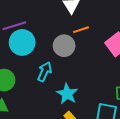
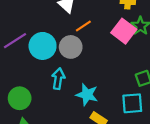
cyan circle: (22, 42) -> (43, 46), moved

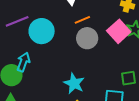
gray circle: (71, 47) -> (87, 38), moved
cyan arrow: (58, 79) -> (23, 62), moved

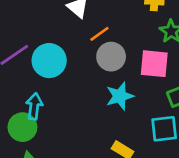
pink square: (119, 31) -> (154, 64), moved, turned -30
cyan star: (74, 83) -> (120, 96), moved, turned -30

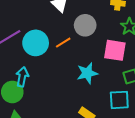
orange line: (99, 34) -> (63, 43), moved
gray circle: (111, 57) -> (85, 25), moved

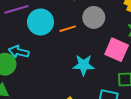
cyan arrow: (22, 77) -> (19, 52), turned -102

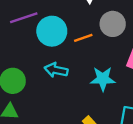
cyan arrow: (19, 52) -> (56, 70), moved

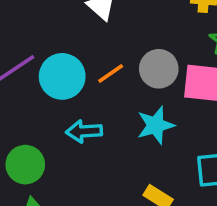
gray circle: (113, 24) -> (159, 69), moved

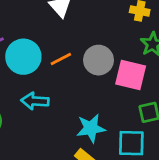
cyan star: (156, 125) -> (91, 128), moved

